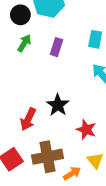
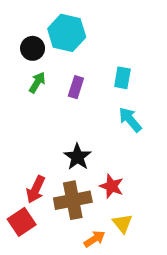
red arrow: (28, 119) -> (36, 189), moved
brown cross: (47, 157) -> (73, 200), moved

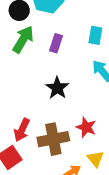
green arrow: (37, 82) -> (23, 39), size x1.5
black star: (77, 157) -> (57, 88), moved

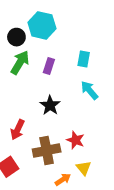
red arrow: (22, 130) -> (18, 130), moved

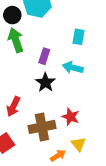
green arrow: (20, 63) -> (16, 40), turned -50
purple rectangle: (49, 66) -> (44, 56), moved
cyan arrow: (89, 90) -> (73, 68), moved, turned -36

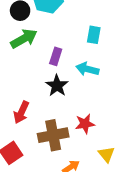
green arrow: (16, 40) -> (24, 39), turned 80
red star: (71, 117) -> (85, 124), turned -30
yellow triangle: (79, 144) -> (106, 154), moved

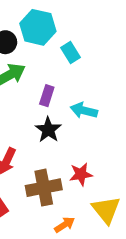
cyan rectangle: (94, 35) -> (71, 53), moved, turned -42
yellow triangle: (106, 154) -> (106, 210), size x1.5

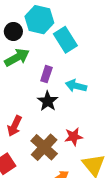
cyan rectangle: (71, 53) -> (65, 40), size x1.5
brown cross: (44, 188) -> (44, 147), turned -36

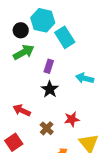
cyan arrow: (76, 86) -> (85, 78), moved
red arrow: (15, 126) -> (22, 110), turned 90
brown cross: (44, 147) -> (47, 128), size x0.6

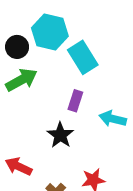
purple rectangle: (49, 66) -> (75, 101), moved

